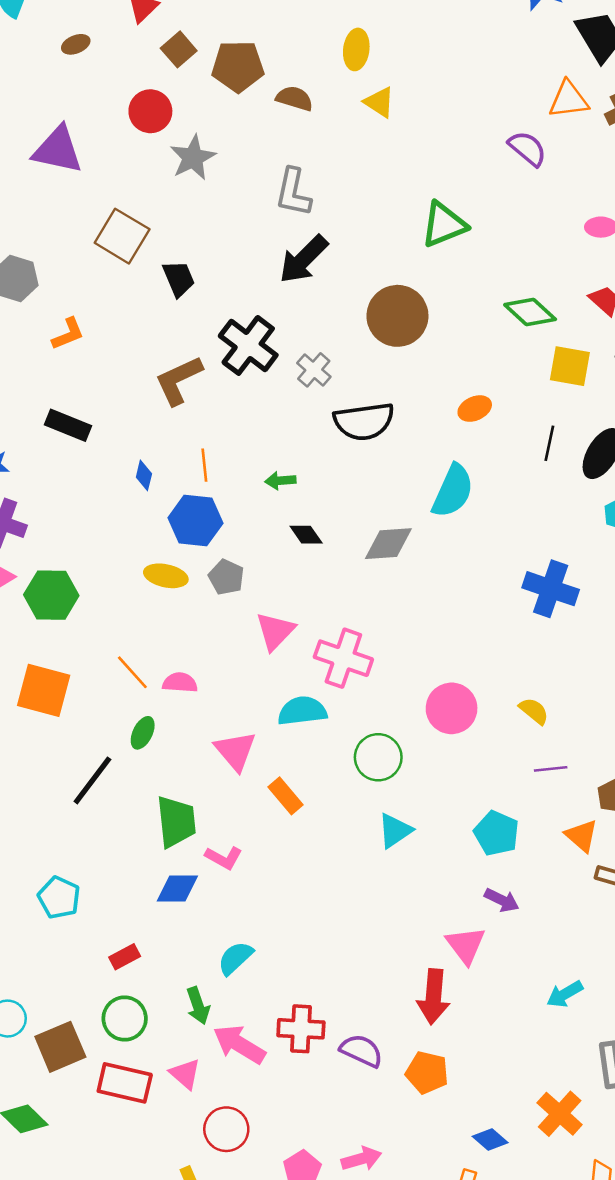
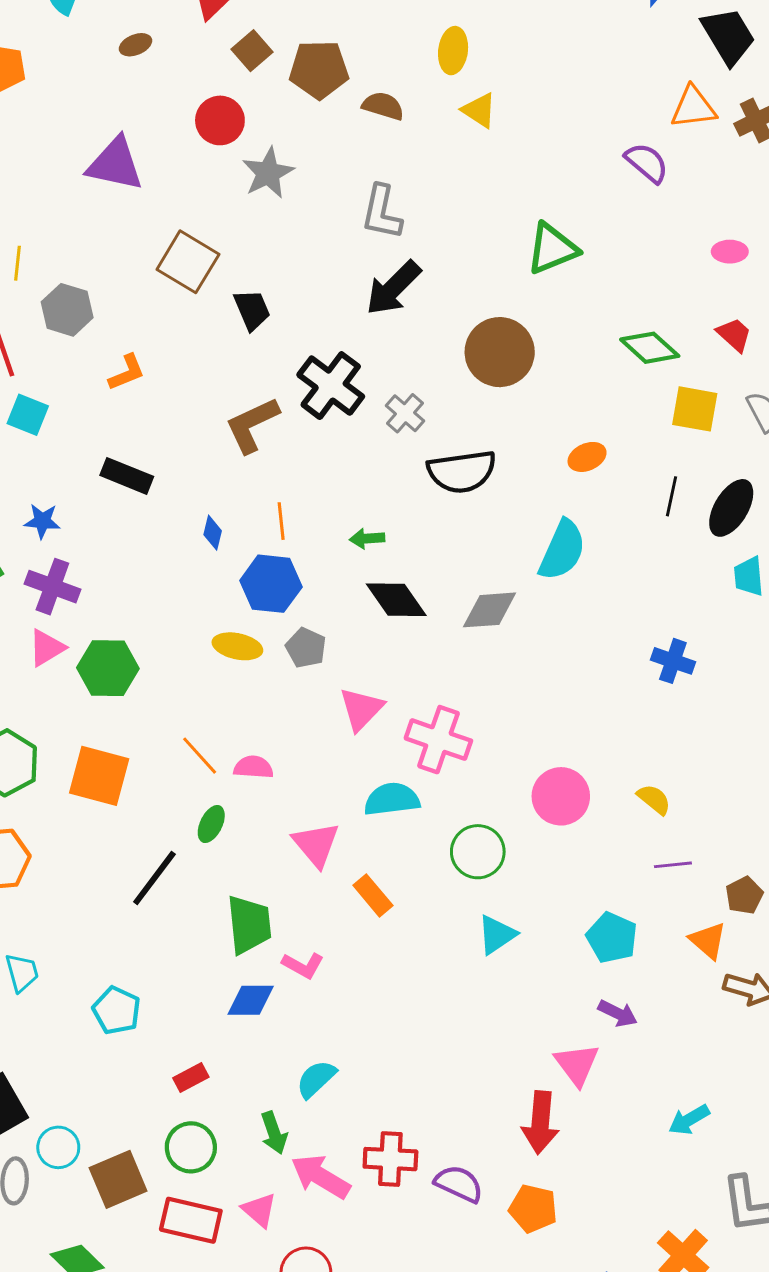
black diamond: (306, 535) -> (396, 600), size x1.6
blue cross: (551, 589) -> (673, 661), size x0.7

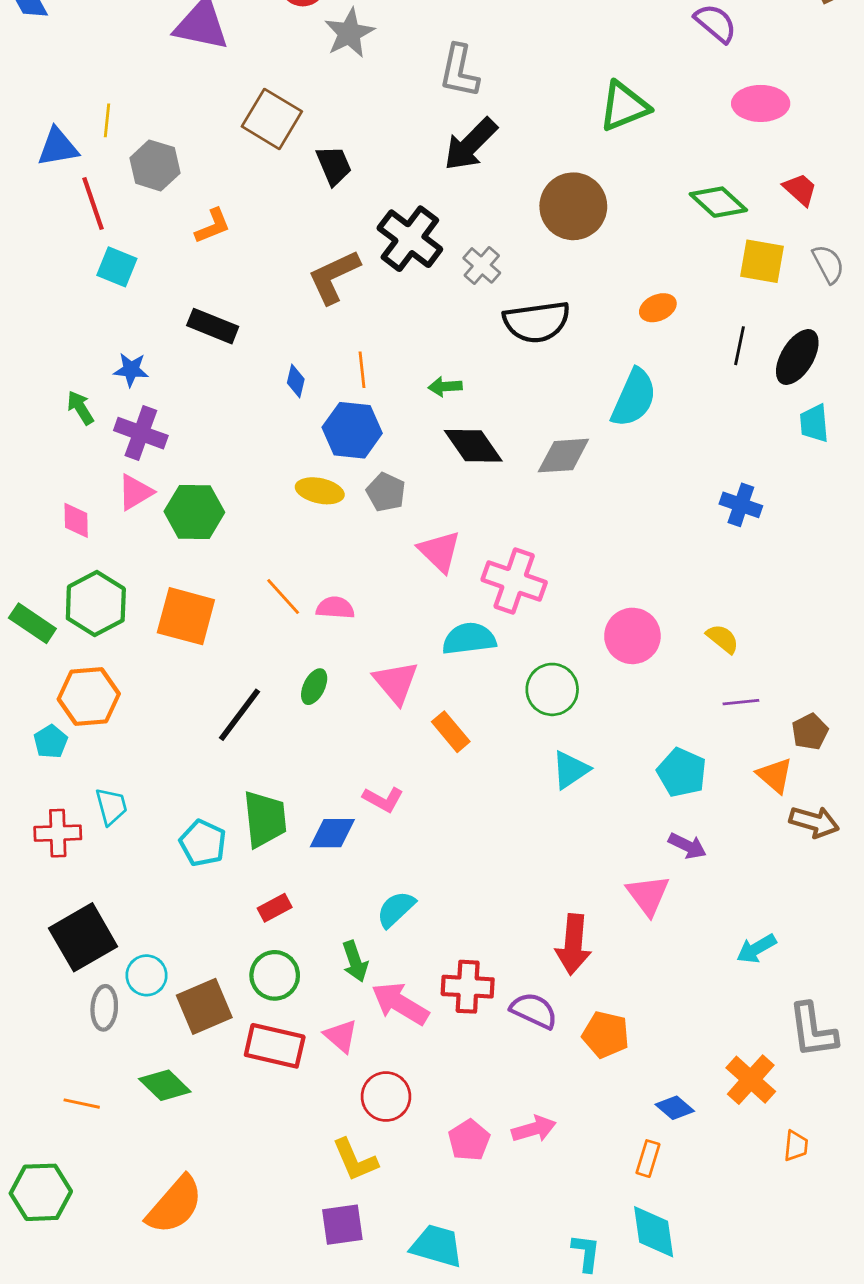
pink ellipse: (730, 252) -> (761, 103), moved, size x1.6
pink triangle: (361, 709) -> (439, 551), turned -30
green ellipse: (211, 824) -> (314, 687), moved
green trapezoid: (249, 925) -> (265, 819), moved
red arrow: (540, 1123) -> (573, 944), moved

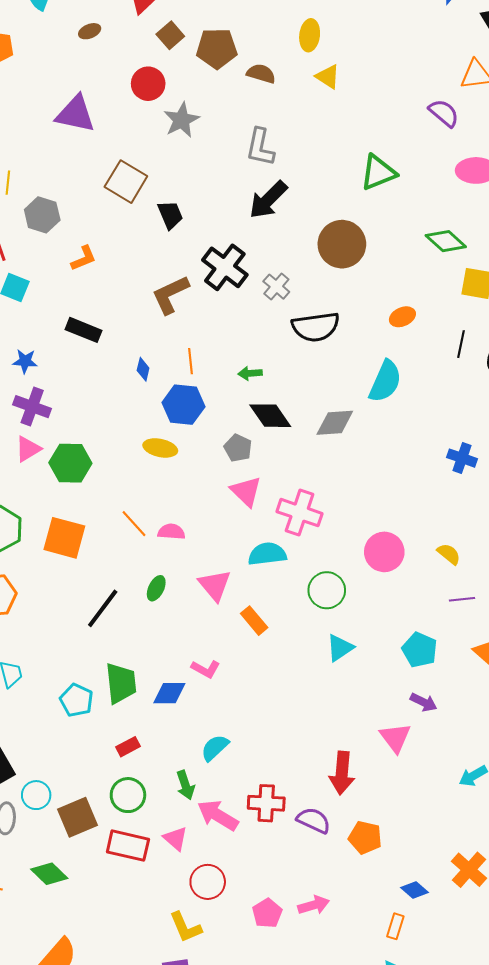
gray pentagon: (386, 492) -> (238, 448), moved

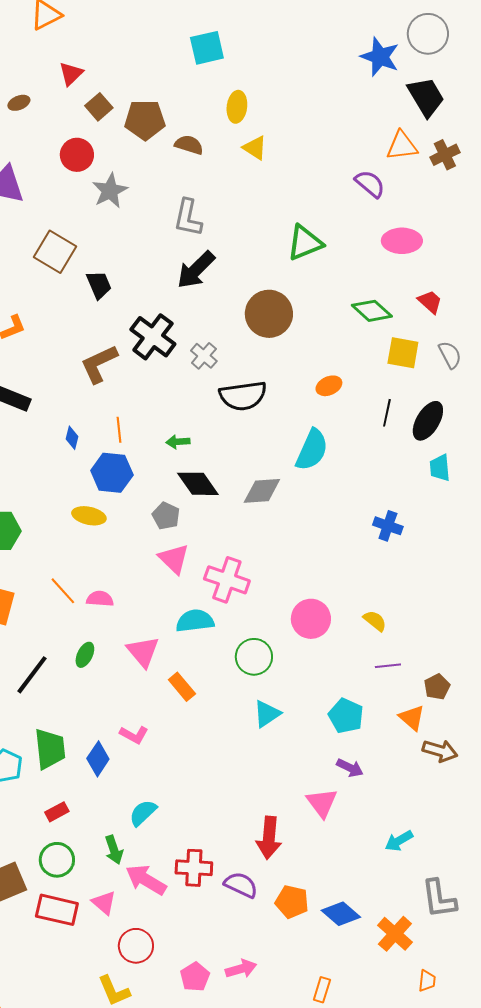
blue diamond: (169, 693) -> (98, 759), turned -56
blue diamond: (415, 890) -> (341, 914), moved, size x1.4

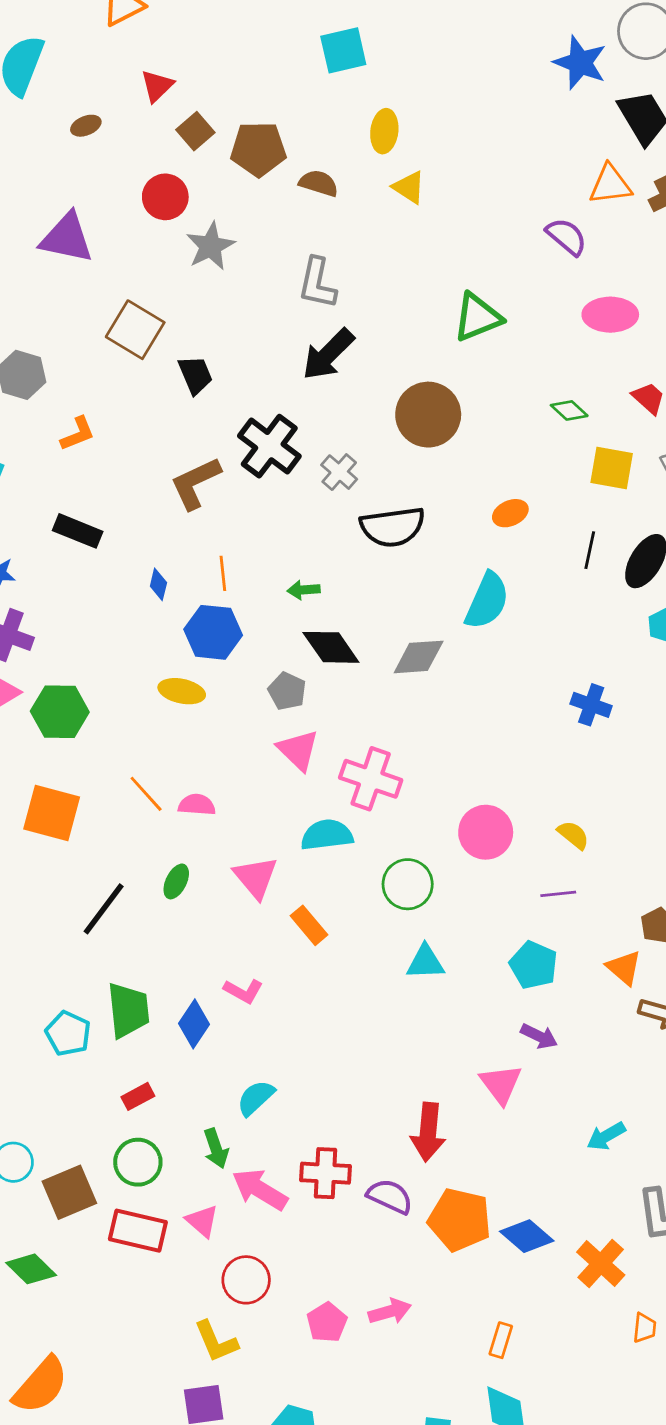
green diamond: (372, 311) -> (569, 410), size x0.7
purple line: (388, 666) -> (558, 894), moved
cyan triangle: (267, 714) -> (425, 962), turned 32
orange pentagon: (292, 902) -> (460, 1220), size x1.4

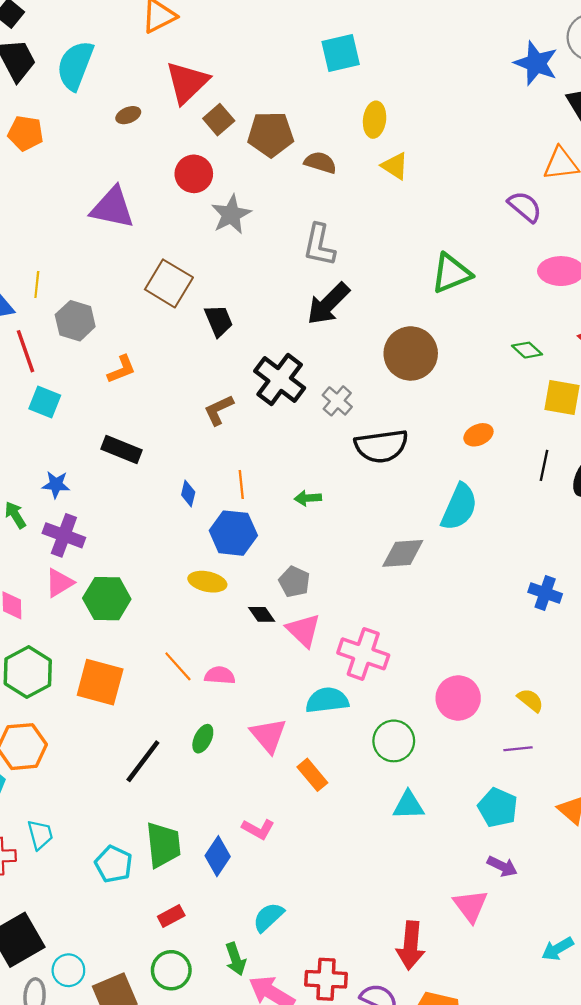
red triangle: (157, 86) -> (187, 82), size x1.6
brown L-shape: (195, 483) -> (219, 410), size x0.7
black diamond: (331, 647) -> (262, 614), moved, size x0.6

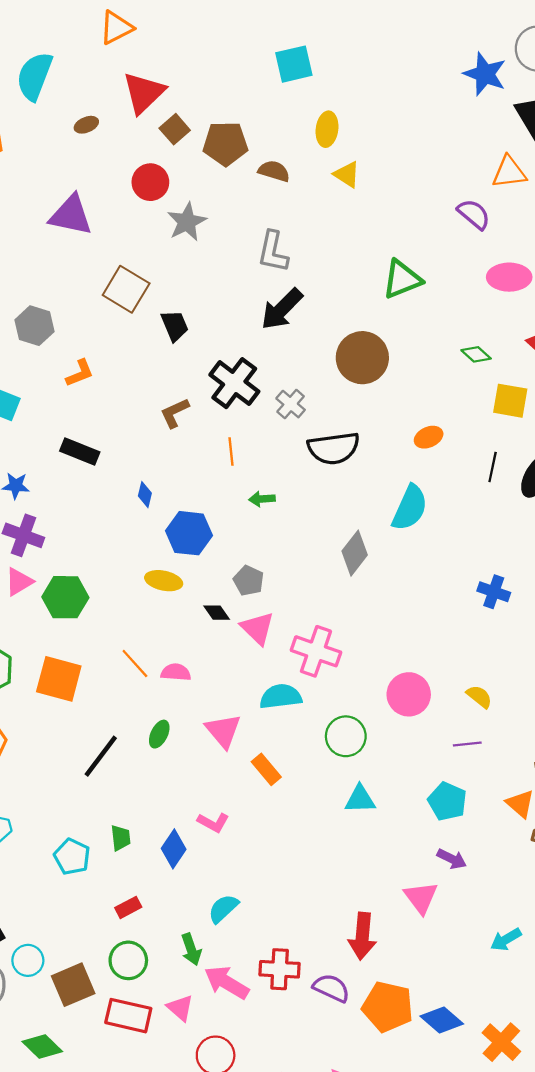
orange line: (241, 485) -> (231, 451), moved
gray diamond: (403, 553) -> (355, 553), turned -48
green trapezoid: (163, 845) -> (121, 838), size x0.6

